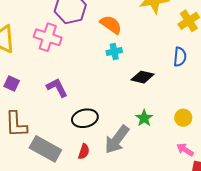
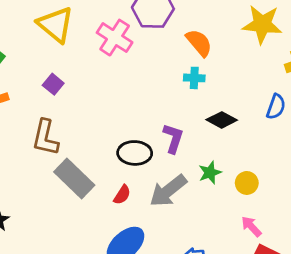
purple L-shape: (57, 88) -> (173, 138), moved, turned 30
yellow circle: (183, 118) -> (247, 183), moved

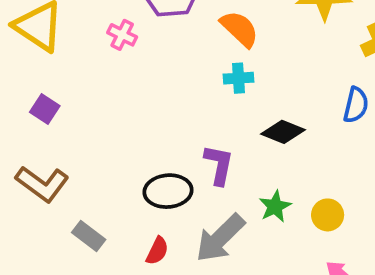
pink cross: (115, 38) -> (122, 35), size x0.6
brown L-shape: (45, 138) -> (42, 184), turned -60
gray rectangle: (74, 179) -> (89, 236), size x0.6

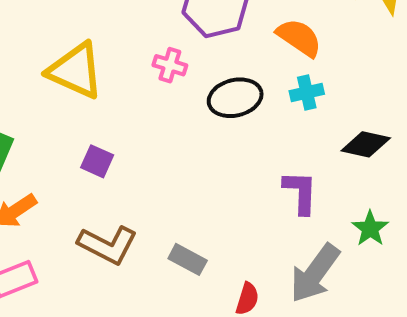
black ellipse: (168, 191) -> (235, 98), moved
gray rectangle: (89, 236) -> (188, 259), moved

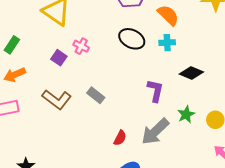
pink cross: (170, 65) -> (81, 46), moved
black ellipse: (235, 98) -> (132, 39), turned 30
gray rectangle: (188, 259) -> (96, 95), moved

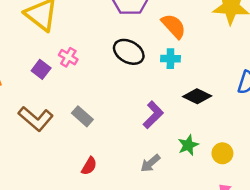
purple L-shape: (155, 91) -> (153, 115), turned 30
gray arrow: (155, 131) -> (150, 163), size x0.6
red semicircle: (120, 138) -> (89, 166), moved

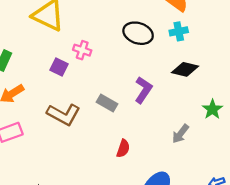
black diamond: (197, 96) -> (185, 69), moved
purple L-shape: (153, 115) -> (143, 90), moved

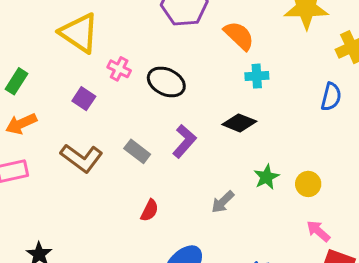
cyan cross: (179, 31) -> (257, 76), moved
black ellipse: (138, 33) -> (166, 82), moved
pink cross: (82, 50) -> (119, 69), moved

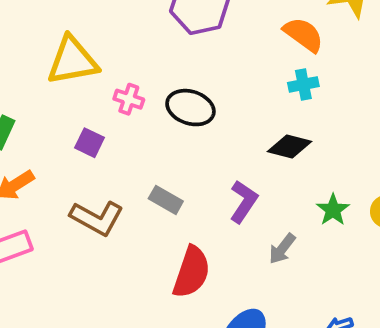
yellow triangle: (79, 33) -> (72, 61), turned -36
orange semicircle: (239, 36) -> (303, 35), moved
purple L-shape: (184, 141) -> (244, 202), moved
red semicircle: (149, 210) -> (191, 272), size x1.8

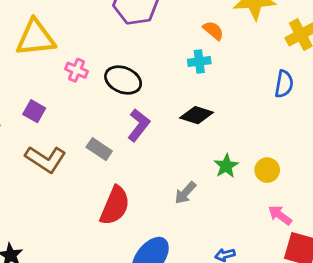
orange semicircle: (303, 35) -> (213, 30), size x0.7
cyan cross: (303, 84) -> (199, 62), moved
purple square: (90, 143) -> (34, 111), moved
purple L-shape: (244, 202) -> (139, 125), moved

